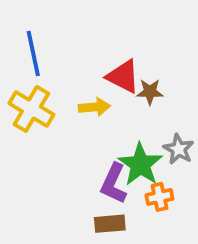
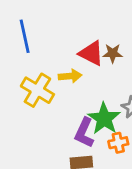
brown star: (150, 92) -> (113, 53), moved
yellow cross: (31, 109) -> (37, 90), moved

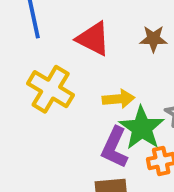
red triangle: (91, 53) -> (93, 39), moved
yellow arrow: (70, 76) -> (118, 99), moved

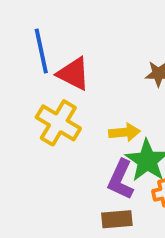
red triangle: (93, 39) -> (73, 74), moved

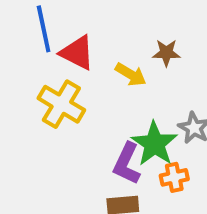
yellow arrow: (124, 132) -> (131, 74), moved, turned 36

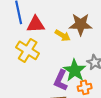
red triangle: (77, 53) -> (36, 24), turned -30
brown star: (166, 53) -> (81, 24), size x1.6

